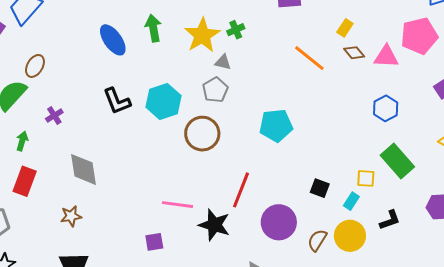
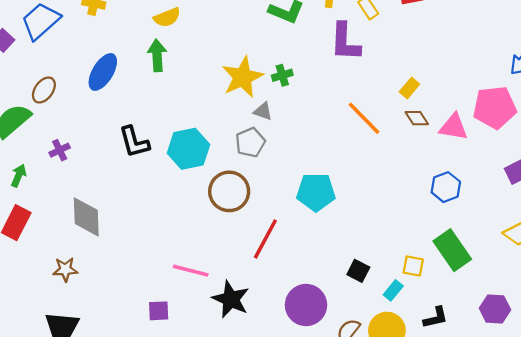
green arrow: (153, 28) -> (157, 55), moved
blue ellipse: (113, 40) -> (103, 72), moved, turned 60
red line: (241, 190) -> (265, 239), moved

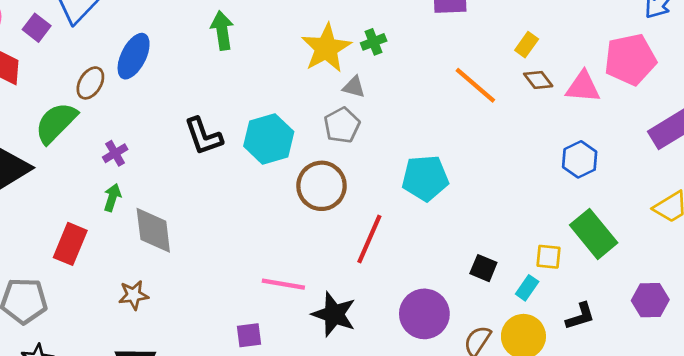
blue ellipse: (103, 72) -> (134, 56), moved
green arrow: (19, 176) -> (112, 197), moved

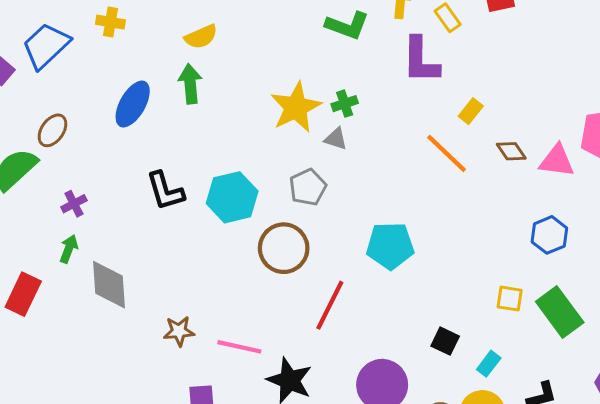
yellow rectangle: (527, 45) -> (471, 111), moved
blue ellipse: (134, 56) -> (133, 104), moved
gray triangle: (354, 87) -> (336, 139), moved
yellow square: (548, 257) -> (510, 299), moved
brown star: (133, 295) -> (179, 331), moved

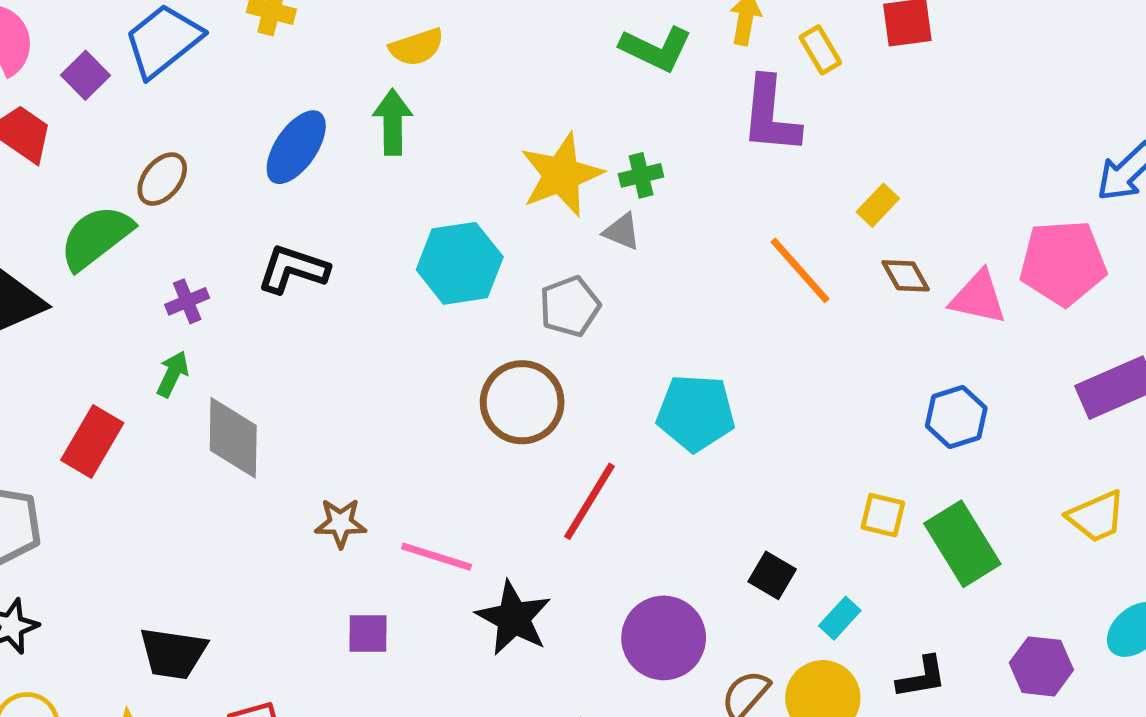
yellow rectangle: (471, 111) -> (878, 205), moved
black L-shape: (165, 191) -> (293, 269), moved, turned 120
cyan hexagon: (232, 197) -> (460, 263), moved

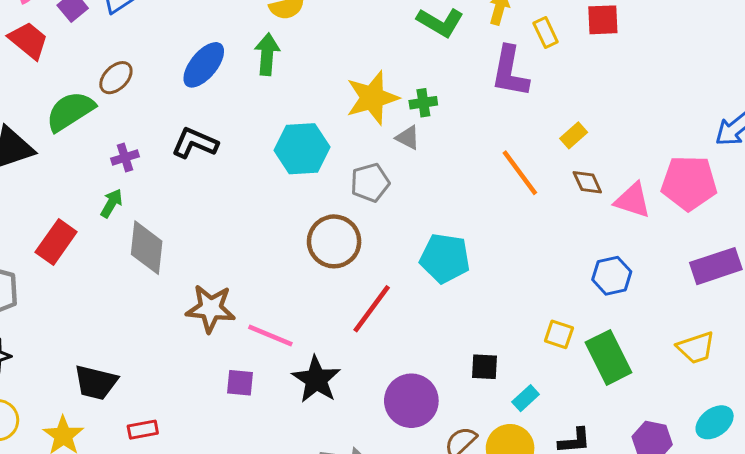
brown star: (341, 523) -> (211, 309), size x1.5
black square: (772, 575) -> (485, 367), turned -32
purple square: (368, 634) -> (240, 383), moved

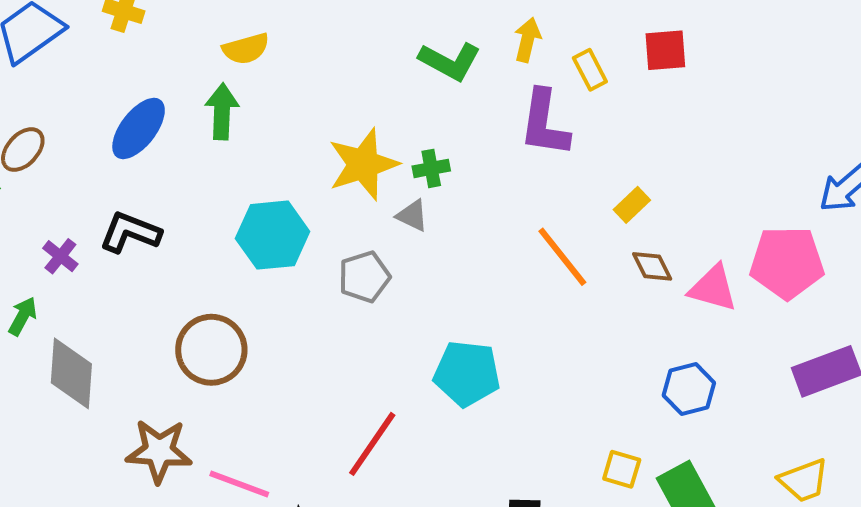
purple cross: (125, 157) -> (60, 256), moved, turned -32
brown circle: (334, 241) -> (211, 350), moved

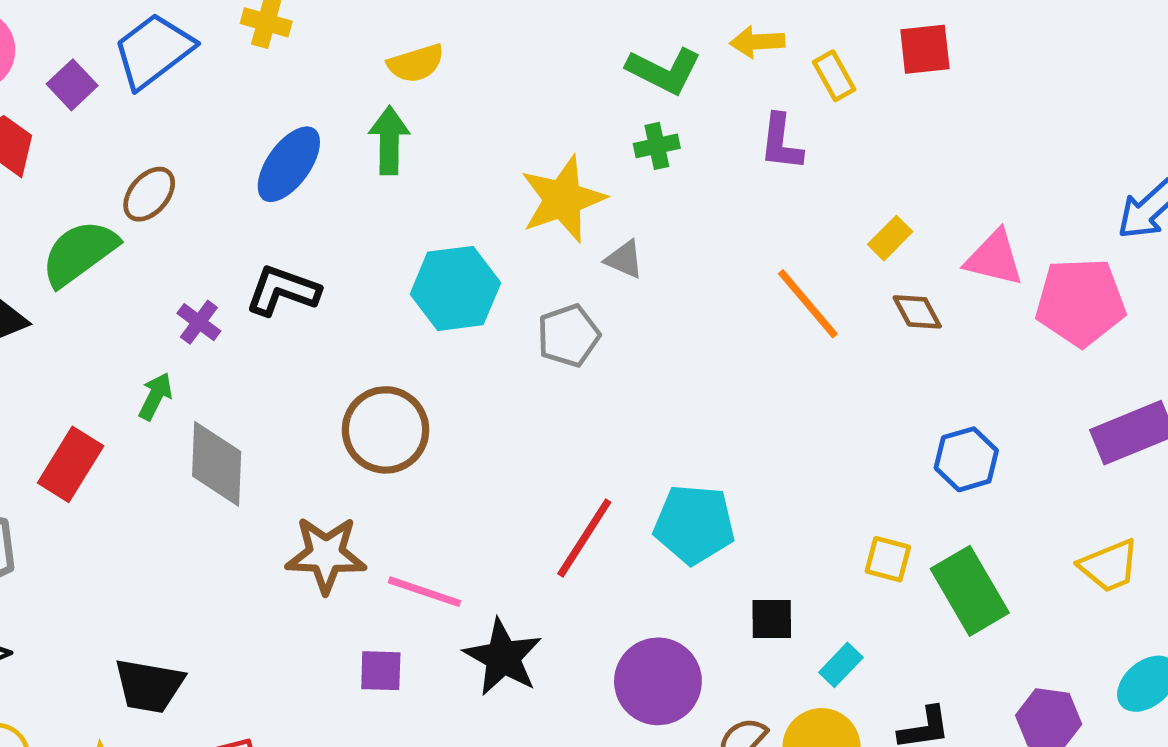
yellow arrow: (527, 40) -> (757, 42), turned -105
purple L-shape: (544, 123) -> (781, 142), size x0.7
green cross: (431, 168) -> (657, 146), moved
pink triangle: (713, 288) -> (994, 258), moved
cyan pentagon: (467, 373) -> (694, 524), moved

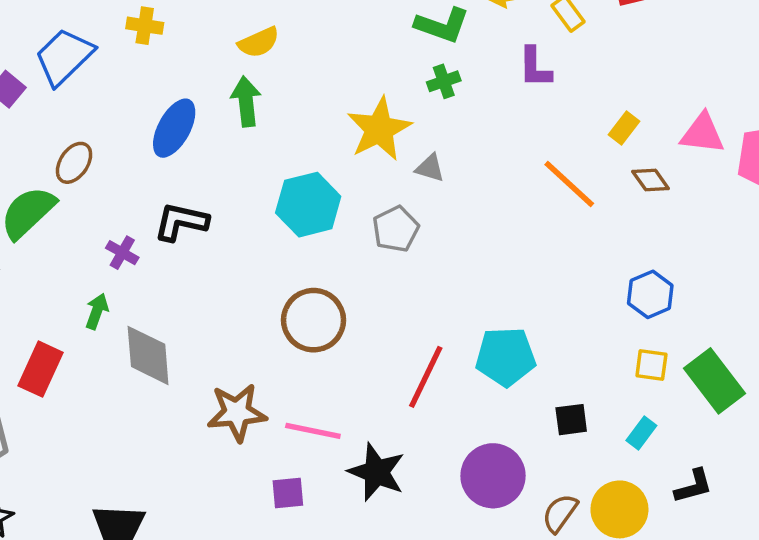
brown circle: (386, 430) -> (314, 320), moved
blue hexagon: (966, 459) -> (650, 294), moved
cyan rectangle: (841, 665) -> (641, 433), moved

